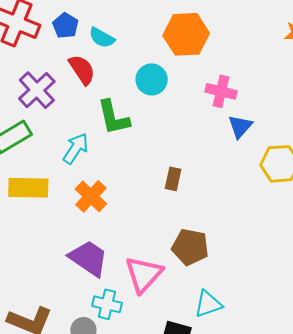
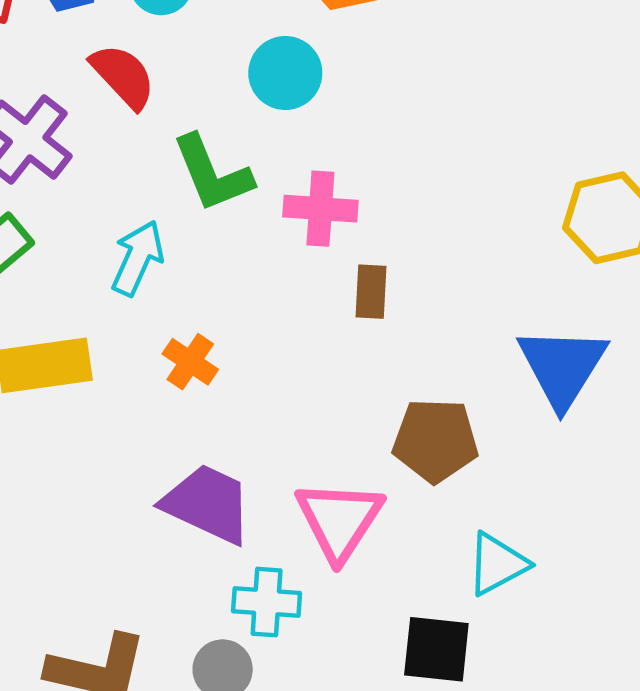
pink cross: (221, 91) -> (320, 209), moved
blue triangle: (240, 127) -> (562, 367), moved, size x1.6
orange cross: (91, 196) -> (190, 362), size x0.7

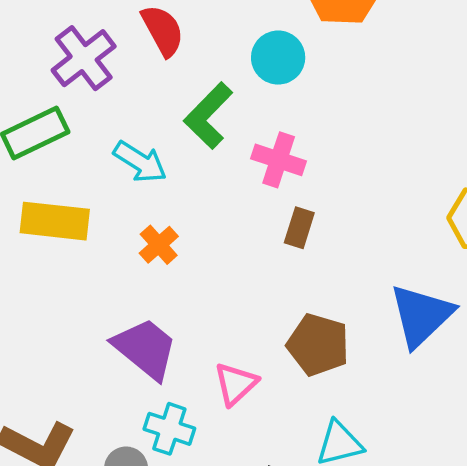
green L-shape: (212, 174) -> (208, 116), turned 52
cyan arrow: (138, 258) -> (140, 162), turned 84
pink triangle: (339, 520) -> (236, 384), size x0.7

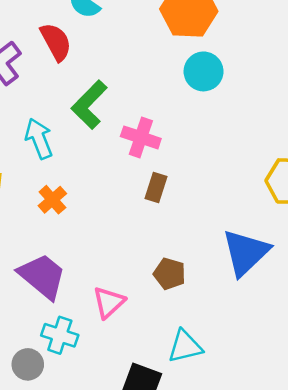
cyan circle: (278, 58) -> (204, 71), moved
cyan arrow: (140, 162) -> (39, 139), turned -144
brown pentagon: (318, 345) -> (170, 274), size x0.7

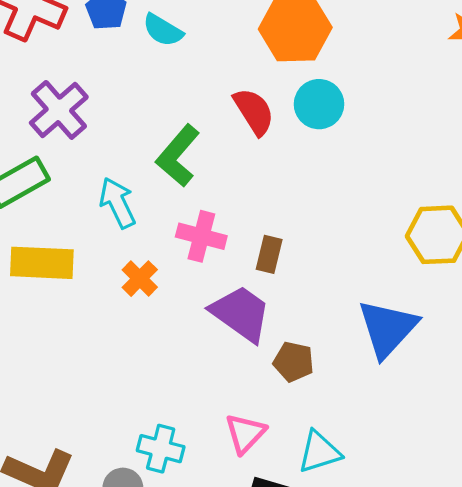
red semicircle: (56, 42) -> (254, 111), moved
pink cross: (141, 137) -> (201, 236), moved
purple trapezoid: (42, 276) -> (241, 313), moved
pink triangle: (109, 302) -> (245, 433), moved

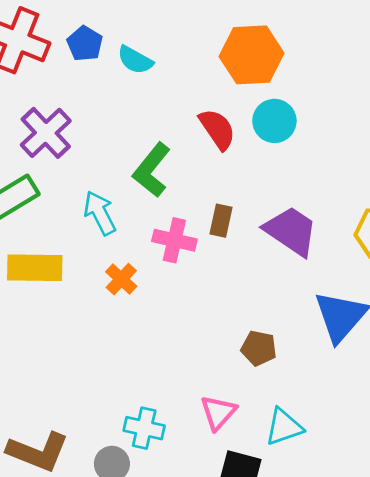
brown rectangle: (269, 254) -> (221, 221), moved
purple trapezoid: (241, 313) -> (291, 231), moved

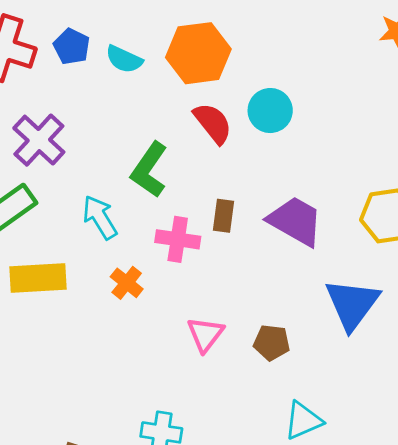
orange hexagon: (252, 55) -> (198, 53), moved
pink triangle: (218, 413) -> (205, 334), moved

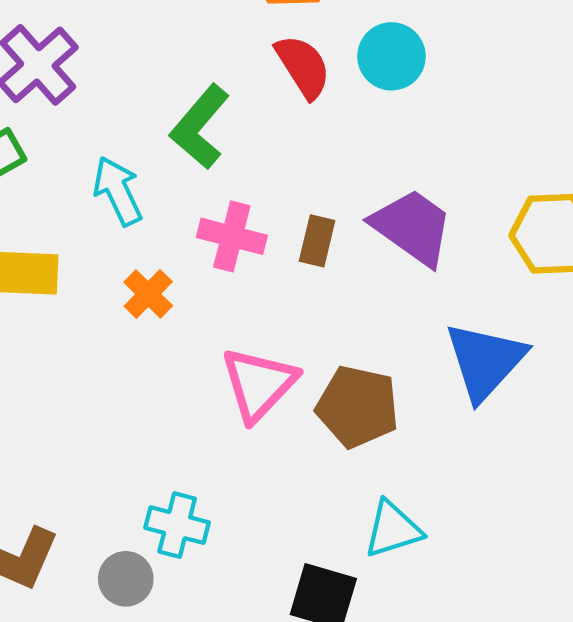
brown rectangle: (224, 216) -> (317, 241), moved
pink triangle: (205, 334) -> (259, 384), size x1.4
brown pentagon: (272, 343) -> (358, 407), size x1.5

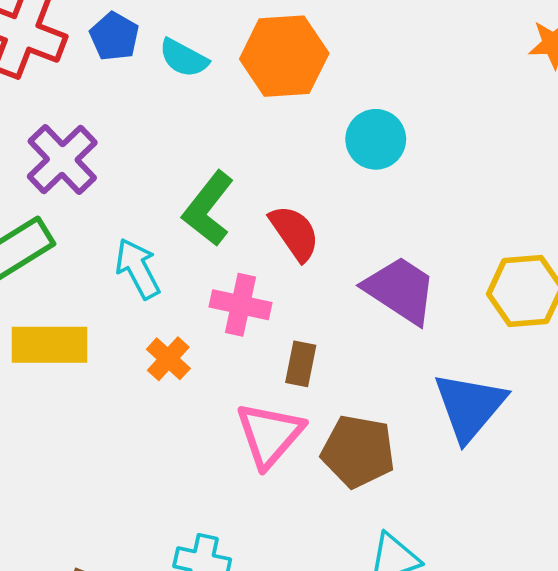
red semicircle: (303, 66) -> (294, 233), moved
brown rectangle: (317, 241) -> (301, 364), moved

